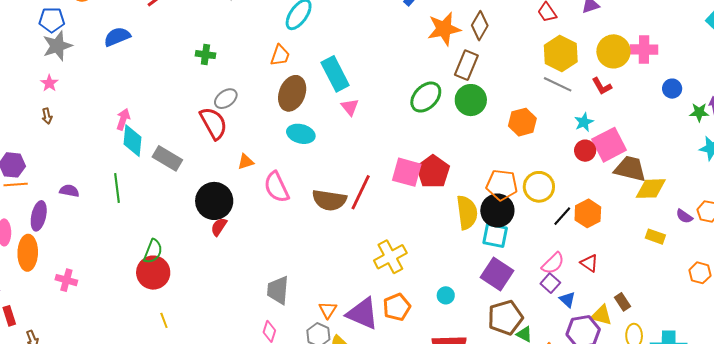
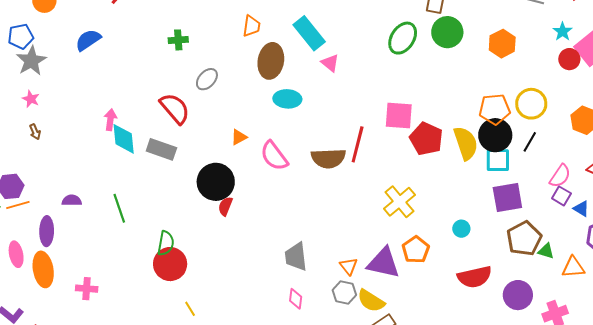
red semicircle: (213, 123) -> (175, 108), moved
red pentagon: (433, 172) -> (426, 139), moved
green line: (117, 188) -> (119, 208), moved
black line: (562, 216) -> (530, 142), moved
purple square: (497, 274) -> (507, 198), turned -32

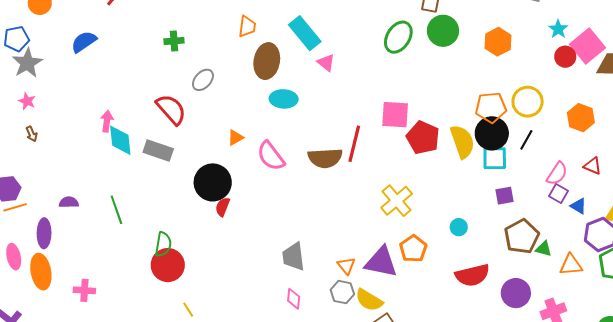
purple square: (507, 198) -> (505, 196), size x0.6

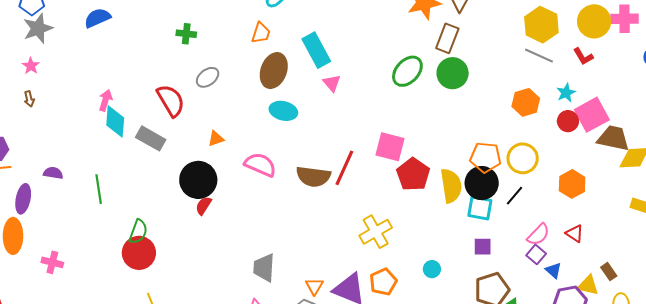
orange hexagon: (498, 42) -> (526, 102), moved
orange triangle: (235, 138) -> (216, 139), moved
pink semicircle: (271, 156) -> (260, 165), turned 140

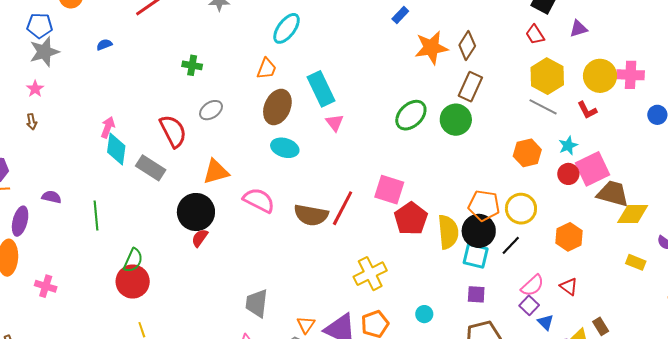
blue semicircle: (97, 18) -> (104, 45), size x0.6
brown rectangle: (447, 38) -> (470, 87), moved
orange triangle: (216, 139) -> (216, 172), size x1.6

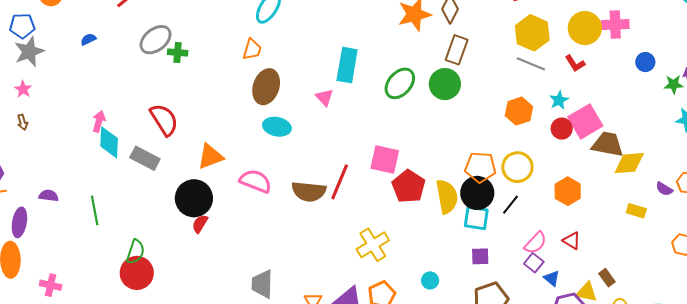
cyan rectangle: (321, 89) -> (347, 65), moved, turned 40
gray ellipse: (211, 110) -> (156, 40), moved, size x1.4

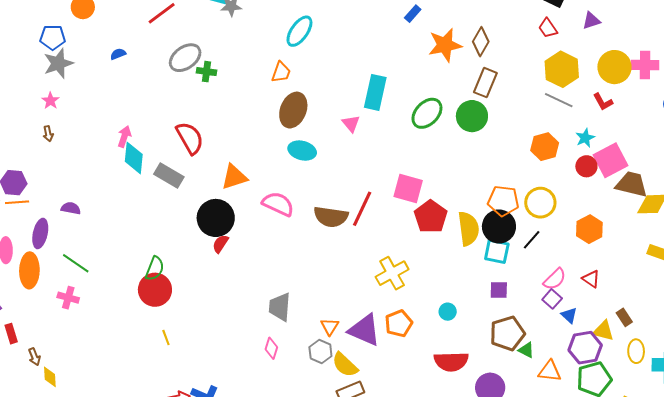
green line: (95, 210) -> (76, 263), moved, turned -48

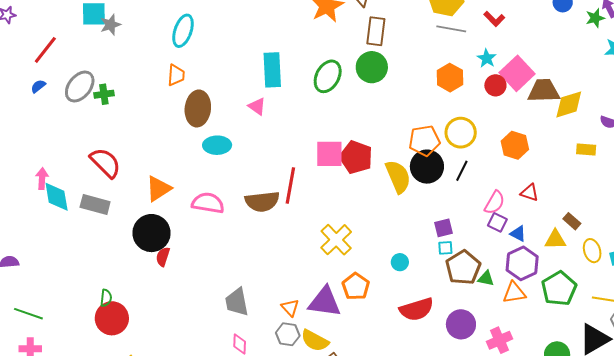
blue semicircle: (118, 54) -> (38, 86), moved
red pentagon: (431, 217) -> (356, 157), moved
cyan square: (497, 251) -> (445, 248), moved, size x0.6
green semicircle: (155, 269) -> (106, 298), size x0.7
purple hexagon: (585, 348) -> (522, 263), moved

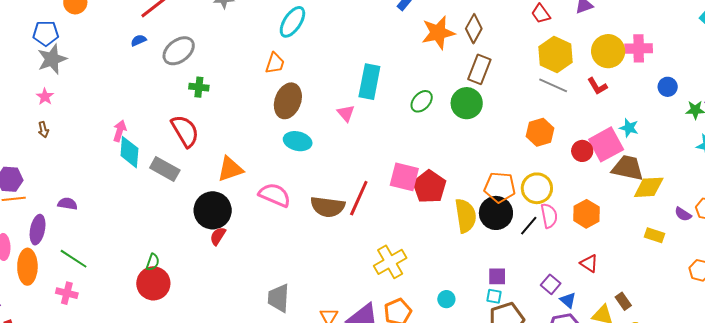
cyan star: (487, 58) -> (629, 128), moved, turned -30
green ellipse: (328, 76) -> (422, 101), size x0.7
green cross: (104, 94) -> (199, 87), moved
pink semicircle: (495, 203) -> (549, 216), moved, turned -55

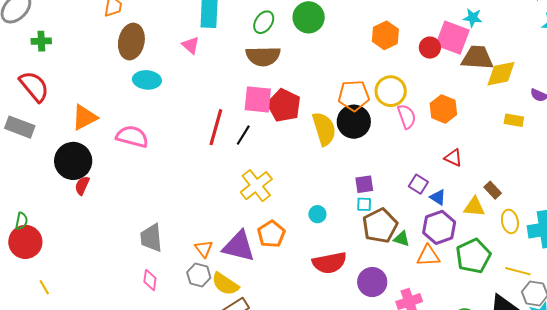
pink square: (606, 144) -> (452, 38), turned -32
brown semicircle: (328, 207) -> (263, 56), moved
black line: (529, 226) -> (243, 135), moved

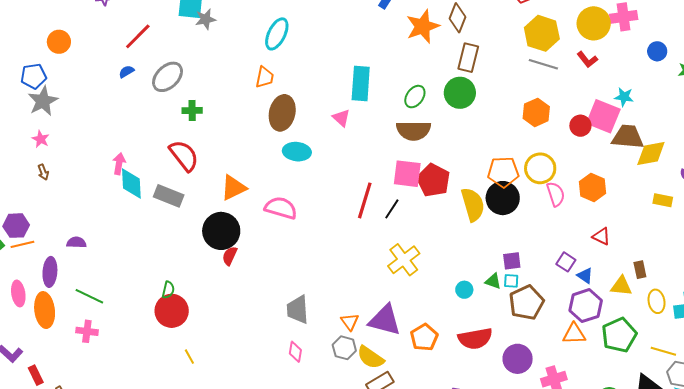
brown rectangle: (493, 190) -> (640, 270), turned 30
orange pentagon: (271, 234) -> (424, 337), moved
green triangle: (402, 239) -> (493, 281), moved

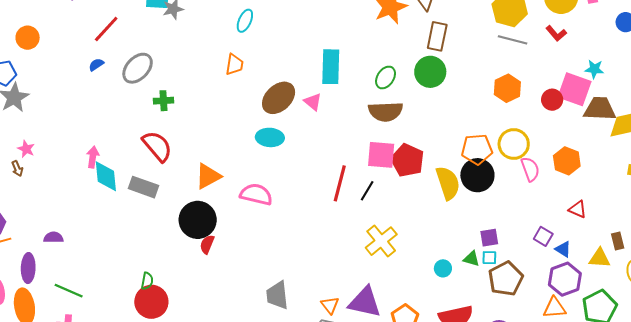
cyan ellipse: (277, 34) -> (245, 21), size x0.7
brown ellipse: (282, 113) -> (279, 98), moved, turned 36
pink star: (41, 139) -> (26, 149), moved

